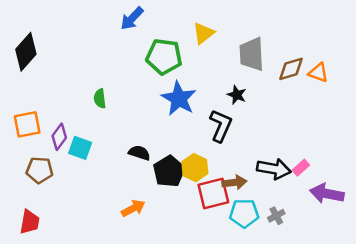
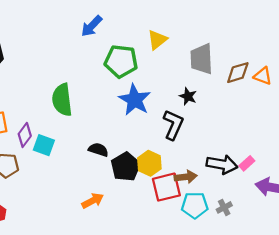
green semicircle: (100, 99) -> (62, 100), size x1.8

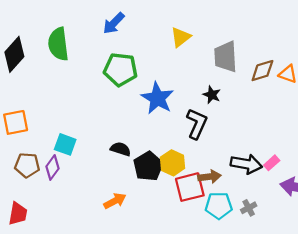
green pentagon: (121, 61) -> (121, 69), moved
green semicircle: (62, 100) -> (58, 44), moved
purple diamond: (25, 135) -> (53, 167), moved

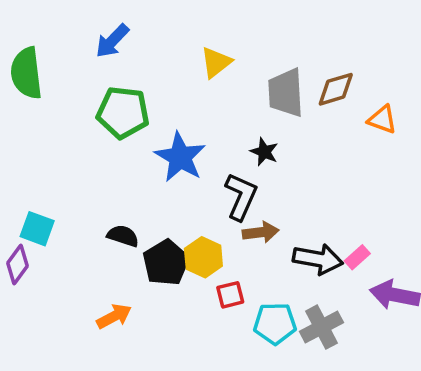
brown diamond: (262, 71) -> (336, 89), moved
brown arrow: (209, 177) -> (261, 232), moved
red square: (190, 187) -> (230, 295), size x0.6
gray cross: (249, 208) -> (321, 327), size x1.6

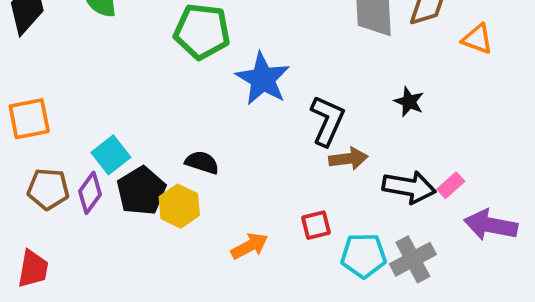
black star: (264, 152) -> (409, 102), moved
cyan square: (37, 229) -> (111, 155), turned 32
yellow hexagon: (203, 257) -> (179, 206), moved
black pentagon: (166, 263) -> (141, 191), moved
orange arrow: (114, 316) -> (250, 246), moved

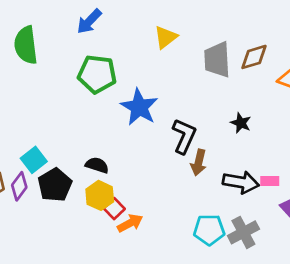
brown arrow: (348, 159) -> (199, 162), turned 110
pink rectangle: (451, 185) -> (270, 181), turned 42
yellow hexagon: (179, 206) -> (100, 195), moved
red square: (316, 225) -> (114, 209), moved, turned -30

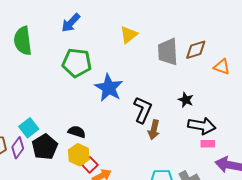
black arrow: (241, 182) -> (202, 126), moved

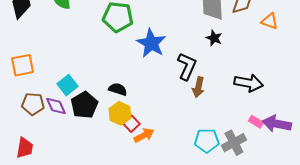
black star: (186, 100) -> (214, 38), moved
pink rectangle: (208, 144) -> (256, 122), moved, turned 32
purple diamond: (18, 148) -> (56, 106), turned -60

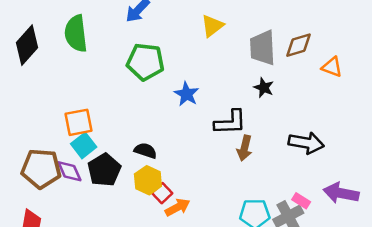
blue star: (151, 43) -> (187, 94), size x0.7
orange square: (23, 65) -> (78, 122), moved
black L-shape: (187, 66) -> (230, 122), turned 64
brown pentagon: (33, 104) -> (41, 169), size x1.4
pink rectangle: (256, 122) -> (301, 201), moved

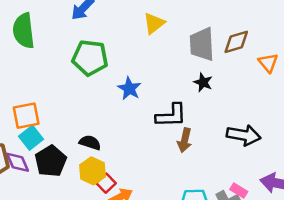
orange triangle: (332, 67) -> (268, 63), turned 30

